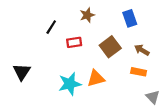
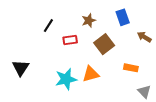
brown star: (87, 15) -> (89, 20), moved
brown arrow: (142, 50) -> (144, 37), moved

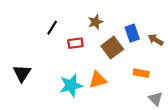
blue rectangle: (123, 17) -> (132, 33), moved

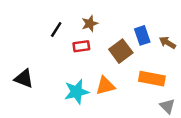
brown star: (95, 22) -> (90, 24), moved
black triangle: (22, 73) -> (24, 79), turned -42
orange rectangle: (141, 73) -> (152, 79), size x1.5

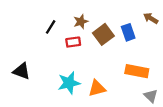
brown arrow: (167, 43) -> (151, 18), moved
brown square: (121, 51) -> (103, 34), moved
orange triangle: (105, 86) -> (97, 88), moved

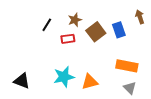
brown arrow: (151, 18) -> (140, 17), turned 40
black triangle: (22, 71) -> (22, 81), moved
gray triangle: (151, 96) -> (130, 88), moved

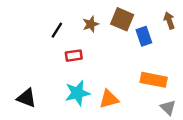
brown square: (96, 32) -> (122, 19), moved, turned -30
red rectangle: (68, 39) -> (74, 56), moved
gray triangle: (130, 88) -> (168, 108), moved

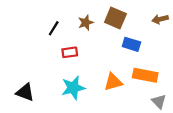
brown arrow: (169, 21) -> (160, 19), turned -84
blue rectangle: (144, 36) -> (131, 44), moved, turned -54
orange triangle: (109, 99) -> (113, 82), moved

